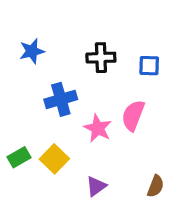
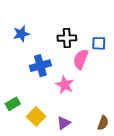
pink semicircle: (133, 115) -> (81, 59), moved
yellow square: (54, 159) -> (36, 117), moved

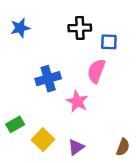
blue star: (21, 34) -> (20, 28), moved
black cross: (67, 38) -> (80, 28), moved
blue square: (99, 43) -> (109, 42), moved

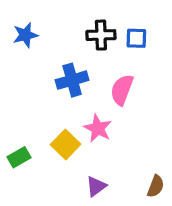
blue square: (109, 42) -> (136, 38), moved
blue cross: (48, 79) -> (72, 80), moved
yellow square: (43, 140) -> (66, 144), moved

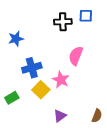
blue star: (25, 35) -> (16, 39), moved
blue square: (136, 38) -> (86, 16), moved
blue cross: (72, 80) -> (32, 68), moved

